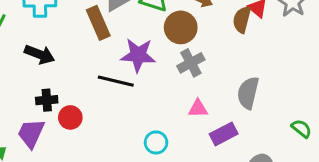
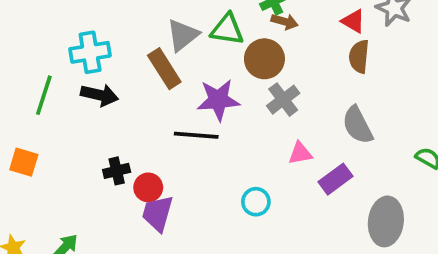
brown semicircle: (242, 20) -> (359, 56), moved
black arrow: (40, 54) -> (100, 95), moved
gray semicircle: (248, 93) -> (358, 125), turned -32
purple trapezoid: (31, 133) -> (158, 213), moved

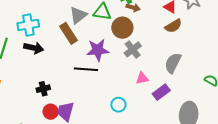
brown semicircle: (359, 56) -> (173, 26), turned -126
gray semicircle: (358, 125) -> (173, 63), turned 55
red circle: (148, 187) -> (51, 112), moved

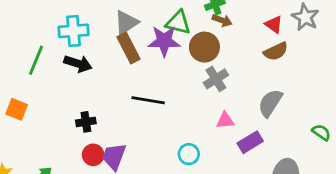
gray triangle: (78, 15) -> (126, 22), moved
purple star: (98, 50) -> (164, 41), moved

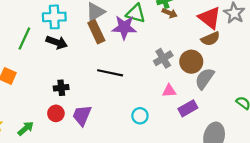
red triangle: (274, 25) -> (210, 18), size x1.6
brown circle: (204, 47) -> (191, 62), moved
red circle: (93, 155) -> (56, 113), moved

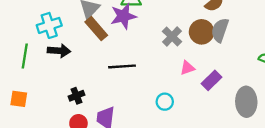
gray semicircle: (205, 79) -> (220, 30), moved

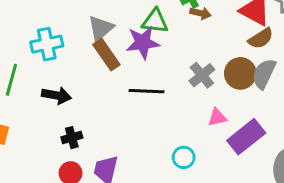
black arrow: (59, 51) -> (57, 95), moved
black line: (122, 66) -> (146, 91), moved
purple rectangle: (211, 80) -> (246, 137), size x1.4

